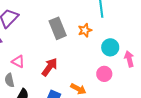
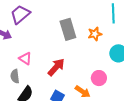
pink circle: (104, 74) -> (99, 78), moved

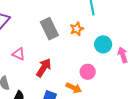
pink triangle: (25, 58) -> (19, 54), moved

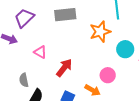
gray rectangle: (49, 29) -> (65, 15), moved, turned -75
orange star: (77, 29) -> (100, 32), size x1.5

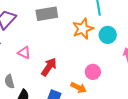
cyan circle: (125, 49) -> (108, 35), moved

